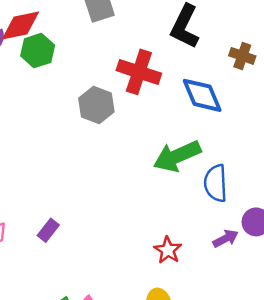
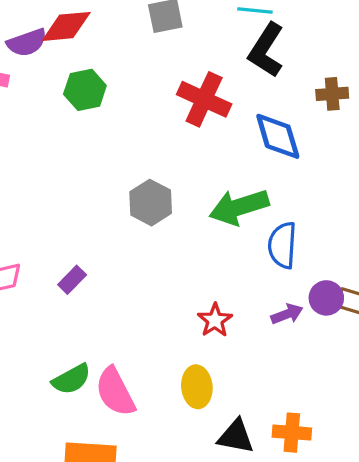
green hexagon: (38, 51) -> (85, 90), moved
brown cross: (242, 56) -> (332, 94), turned -30
gray hexagon: (96, 105) -> (151, 203), moved

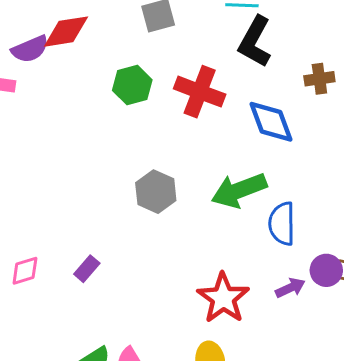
green hexagon: (85, 90) -> (132, 85), moved
red star: (215, 320) -> (223, 298), size x1.6

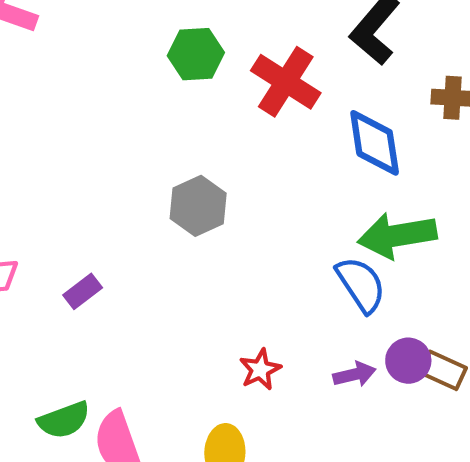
green arrow: (239, 190) -> (397, 235), moved
blue semicircle: (282, 224) -> (361, 285), turned 135
red star: (223, 298) -> (260, 370), size x0.6

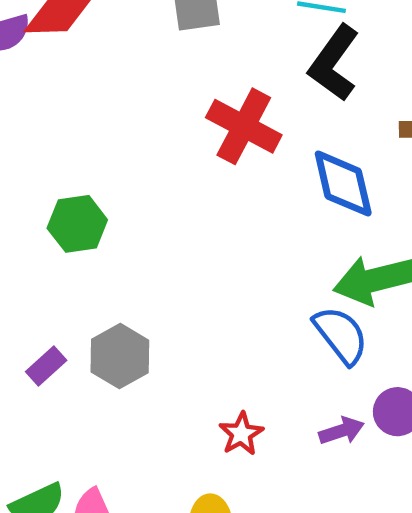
green hexagon: (196, 54) -> (77, 224), moved
gray hexagon: (198, 206) -> (120, 356), moved

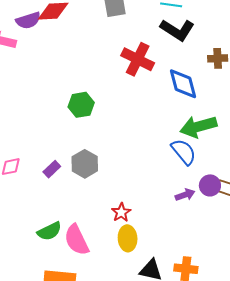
black L-shape: (334, 63) -> (177, 30), turned -92
green hexagon: (77, 224) -> (81, 105), moved
red star: (241, 434) -> (121, 212), moved

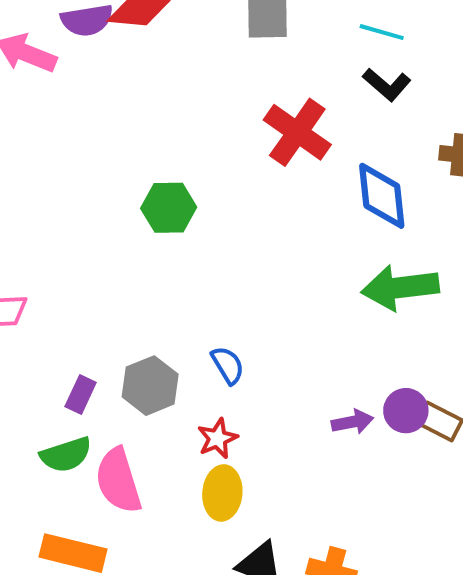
black L-shape: (177, 30) -> (387, 85), size x0.7
blue semicircle: (184, 152) -> (228, 365), moved, size x0.7
gray hexagon: (85, 164) -> (150, 386), moved
purple rectangle: (52, 169) -> (81, 395), moved, turned -30

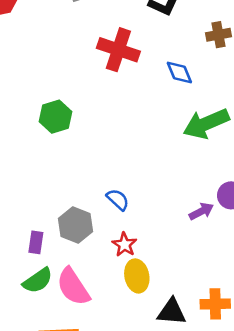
blue diamond: (382, 196) -> (179, 73), size x0.7

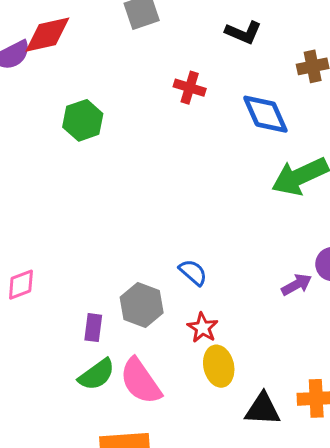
red cross: (118, 50) -> (190, 88), size x0.6
blue diamond: (179, 73) -> (265, 114), size x1.4
green hexagon: (55, 117) -> (83, 120), moved

